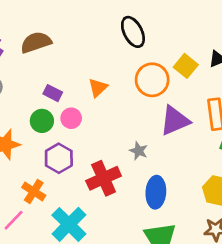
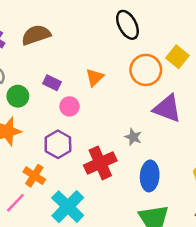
green circle: (42, 121) -> (18, 96), moved
purple triangle: (175, 121) -> (167, 108), turned 44

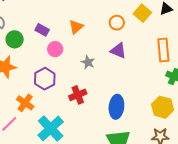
orange circle: (146, 70) -> (117, 23), size x0.6
purple triangle: (167, 108) -> (118, 51), moved, size x0.7
gray star: (133, 137) -> (88, 62), moved
red cross: (100, 163) -> (78, 95), size x0.7

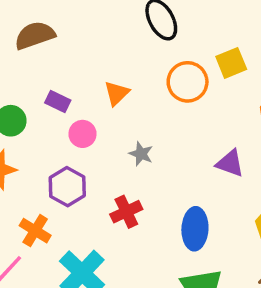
yellow square: (142, 13) -> (231, 63), turned 30
orange circle: (117, 23) -> (188, 82), size x1.5
purple triangle: (118, 51) -> (230, 163), moved

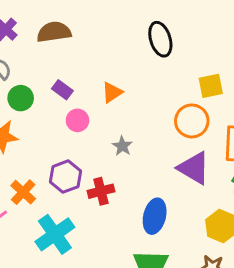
orange circle: (188, 82) -> (192, 121), moved
purple triangle: (230, 163) -> (194, 168), size x1.4
purple hexagon: (67, 187) -> (65, 177), moved

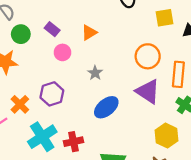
yellow square: (211, 86) -> (164, 18), moved
red cross: (101, 191) -> (73, 142), moved
blue ellipse: (155, 216) -> (106, 107), moved, turned 35

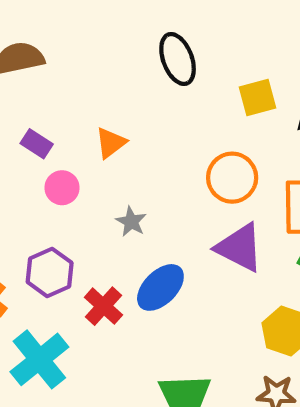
red cross: (73, 142) -> (104, 306), moved, turned -30

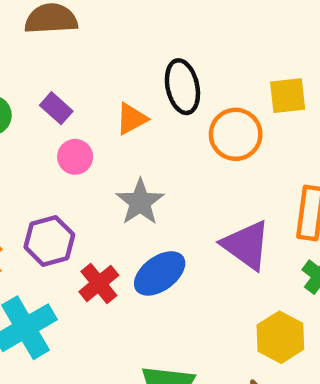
black ellipse: (178, 59) -> (182, 87), moved
orange circle: (232, 178) -> (236, 134), moved
gray star: (131, 222) -> (140, 202), size x1.5

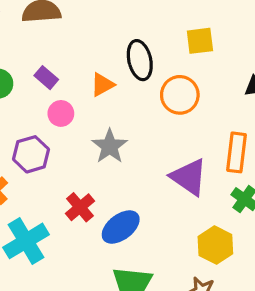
yellow square: (288, 96) -> (200, 41), moved
purple hexagon: (49, 241) -> (31, 154), moved
blue ellipse: (160, 273) -> (121, 227), moved

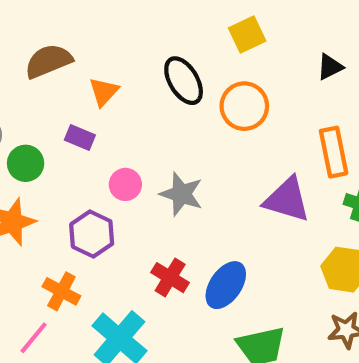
orange triangle: (102, 85) -> (104, 92), moved
pink circle: (61, 113) -> (125, 184), moved

